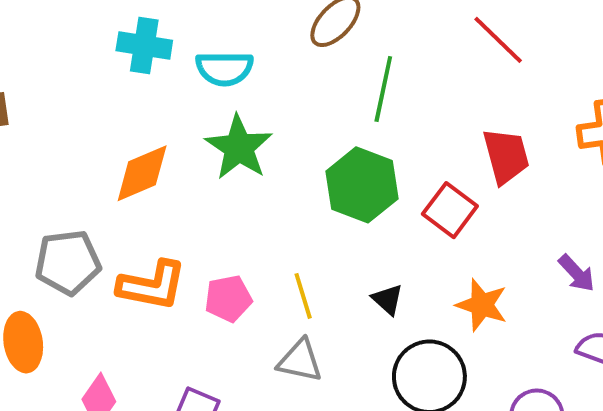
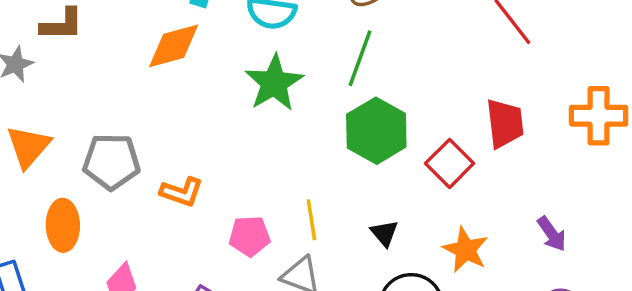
green line: (383, 89) -> (360, 58), moved
orange diamond: (142, 173) -> (174, 46), moved
orange L-shape: (152, 285) -> (182, 192), size x0.7
pink pentagon: (228, 299) -> (250, 236), moved

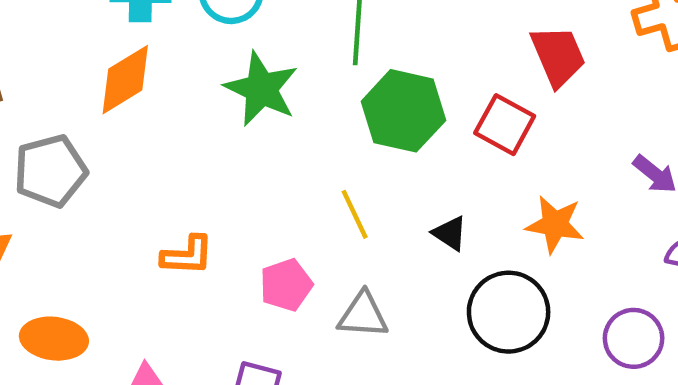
gray pentagon: (111, 162) -> (50, 171), moved
yellow line: (311, 220) -> (355, 214), moved
orange ellipse: (63, 225) -> (54, 339), turned -66

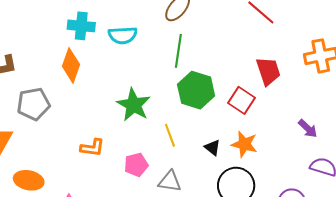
orange diamond: (125, 80) -> (71, 65), turned -44
green star: (261, 89) -> (134, 105), moved
orange star: (555, 224) -> (244, 144), moved

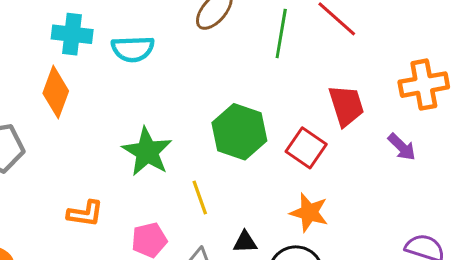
green line: (178, 51) -> (281, 34), moved
purple arrow: (308, 129) -> (402, 147), moved
black triangle: (212, 148) -> (245, 242), moved, turned -42

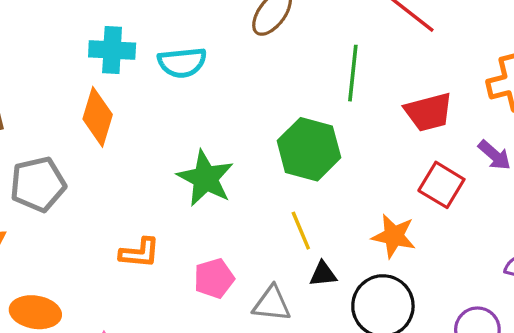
green line: (281, 34) -> (353, 73), moved
red trapezoid: (346, 106) -> (429, 112), turned 96
red square: (306, 148) -> (441, 185), moved
yellow line: (200, 198) -> (301, 231), moved

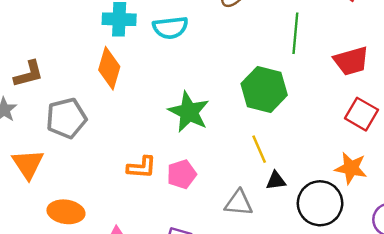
orange star: (394, 236) -> (351, 168), moved
pink pentagon: (214, 278) -> (182, 174), moved

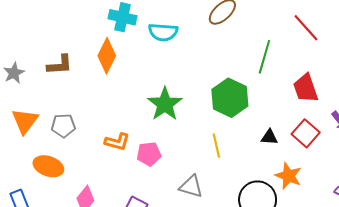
red trapezoid: (351, 61) -> (306, 88), turned 76
brown L-shape: (29, 74) -> (60, 65), moved
gray pentagon: (66, 118) -> (63, 126), moved, size x0.7
black triangle: (276, 181) -> (269, 137), moved

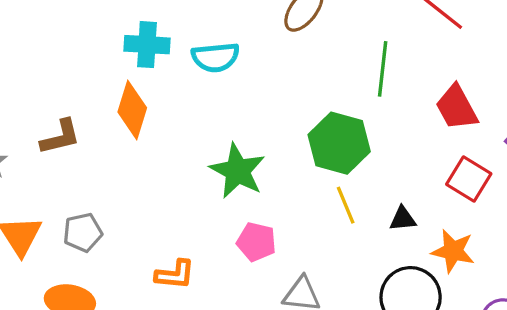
black triangle: (269, 137) -> (403, 219), moved
orange L-shape: (117, 142) -> (175, 275), moved
yellow line: (216, 146) -> (346, 205), moved
pink pentagon: (149, 154) -> (256, 242), moved, turned 30

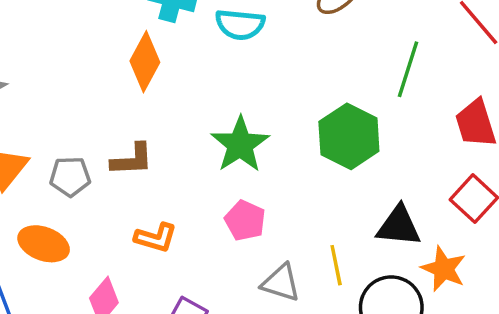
brown L-shape: (60, 137) -> (132, 160), moved
yellow line: (346, 205) -> (336, 265), moved
black triangle: (403, 219) -> (399, 226), size x1.6

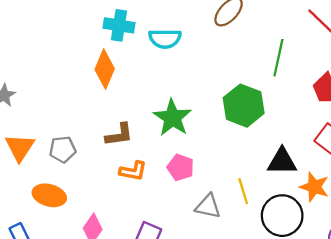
brown L-shape: (132, 160) -> (119, 135), moved
orange L-shape: (156, 238) -> (133, 171), moved

